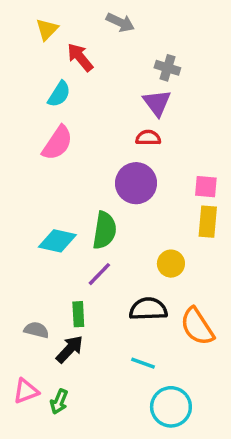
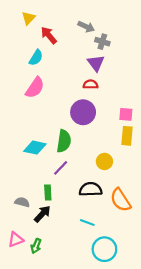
gray arrow: (120, 22) -> (86, 27), moved

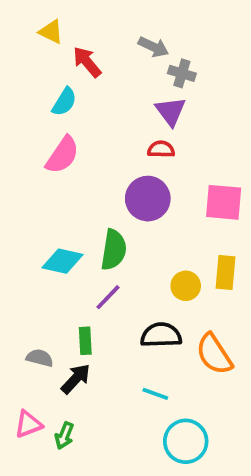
yellow triangle: (28, 18) -> (51, 32), turned -48
pink square: (126, 114) -> (224, 202), size x1.5
yellow rectangle: (127, 136) -> (226, 273), moved

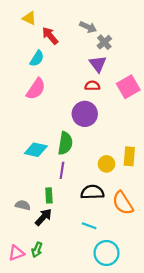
gray cross: (182, 73) -> (104, 42), turned 32
pink square: (224, 202) -> (128, 87), moved, turned -35
purple line: (108, 297) -> (62, 170), turned -35
pink triangle: (28, 424) -> (16, 253), moved

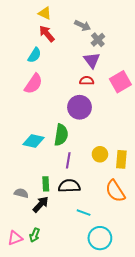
yellow triangle: (29, 18) -> (45, 13), moved
yellow rectangle: (129, 156) -> (121, 159), moved
purple line: (62, 170) -> (68, 160), moved
black semicircle: (92, 192) -> (69, 186), moved

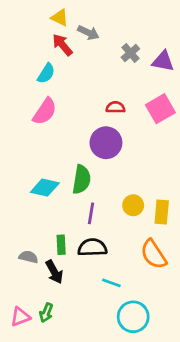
gray arrow: (83, 25) -> (88, 33), moved
purple triangle: (92, 60) -> (163, 61), moved, turned -42
black arrow: (41, 204) -> (54, 272), turned 108

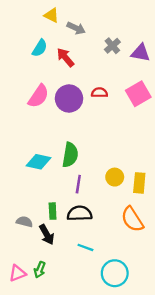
red arrow: (62, 45) -> (65, 57), moved
cyan semicircle: (46, 73) -> (40, 48), moved
purple circle: (106, 143) -> (69, 98), moved
cyan line: (111, 283) -> (85, 247), moved

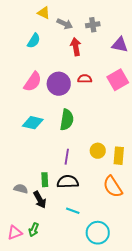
gray cross: (112, 46) -> (93, 25), moved, turned 32
red arrow: (65, 57) -> (76, 47), moved, turned 30
green semicircle: (70, 155) -> (67, 120), moved
cyan diamond: (38, 162) -> (33, 123), moved

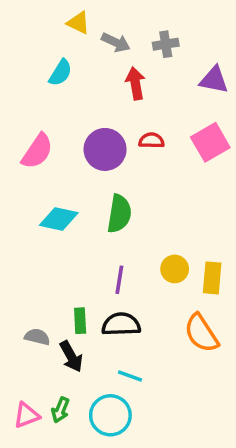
pink semicircle: (33, 82) -> (37, 151), moved
cyan circle: (98, 233) -> (110, 415), moved

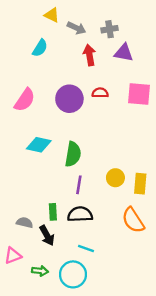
purple triangle: (214, 80) -> (124, 53), moved
pink square: (210, 142) -> (139, 94), turned 35
green semicircle: (119, 214) -> (73, 154), moved
green arrow: (60, 410) -> (40, 271), turned -105
pink triangle: (27, 415) -> (13, 256), moved

